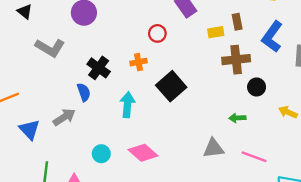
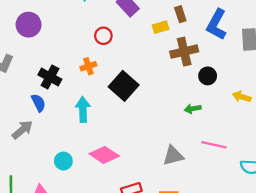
gray triangle: (214, 148) -> (173, 156), moved

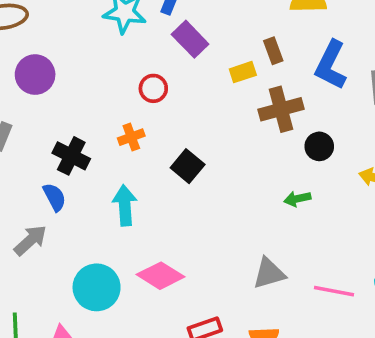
black square: (124, 86) -> (188, 166), size x0.7
pink line: (214, 145) -> (334, 291), moved
cyan circle: (63, 161) -> (97, 287), size x1.6

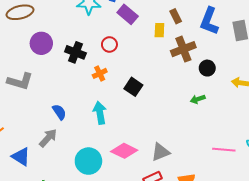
yellow rectangle: (243, 72) -> (159, 30), turned -64
black cross: (71, 156) -> (75, 52), moved
gray triangle: (269, 273) -> (160, 152), moved

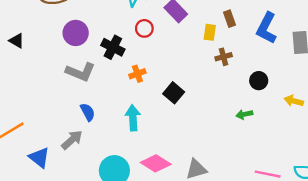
red circle: (109, 44) -> (144, 28), moved
brown cross: (183, 49) -> (224, 57), moved, size x0.6
gray L-shape: (20, 81) -> (80, 72), moved

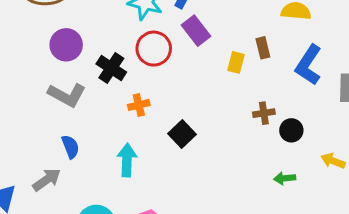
red circle: (144, 28) -> (154, 49), size x1.5
brown cross: (224, 57) -> (264, 113), moved
green arrow: (244, 114) -> (285, 178), moved

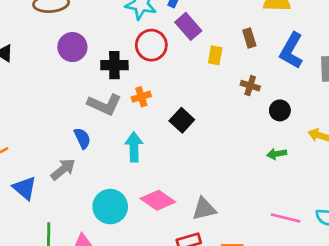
yellow rectangle: (236, 62) -> (215, 55), moved
black cross: (111, 68) -> (114, 65), turned -30
gray L-shape: (67, 95) -> (104, 104), moved
brown cross: (264, 113) -> (250, 86), moved, turned 30

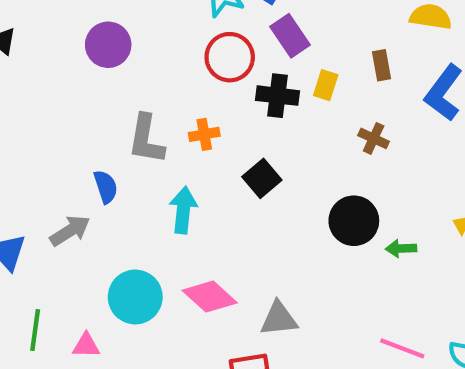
black cross: (114, 65) -> (278, 96), moved
gray L-shape: (104, 104) -> (146, 139), turned 68
black circle: (280, 110) -> (354, 221), moved, size x1.5

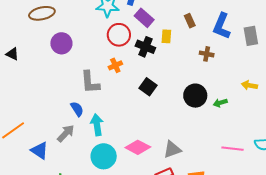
black cross: (278, 96) -> (145, 47), turned 30
orange cross: (204, 134) -> (115, 65), moved
brown cross: (374, 138) -> (207, 54), moved
cyan arrow: (183, 210) -> (97, 125), moved

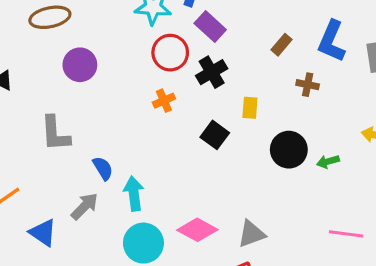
brown rectangle: (190, 21) -> (281, 45), moved, turned 64
yellow rectangle: (166, 36) -> (250, 108), moved
black cross: (145, 47) -> (212, 72), turned 36
gray L-shape: (90, 82) -> (55, 134), moved

